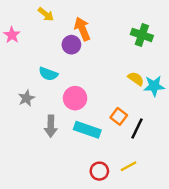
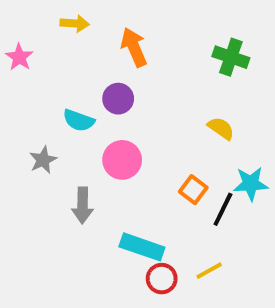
yellow arrow: (46, 14) -> (75, 24), turned -35
purple circle: (71, 45) -> (118, 99), moved
cyan star: (154, 86) -> (251, 184), moved
cyan rectangle: (87, 130) -> (142, 247), moved

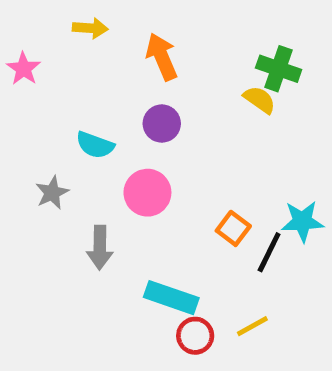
purple circle: (118, 99) -> (162, 124), moved
yellow semicircle: (221, 128) -> (260, 100), moved

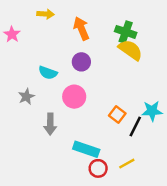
green cross: (279, 69) -> (126, 32), moved
yellow semicircle: (260, 100) -> (130, 50), size x1.5

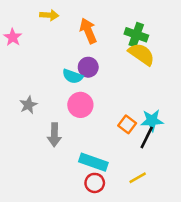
cyan semicircle: (48, 73) -> (73, 76), moved
cyan star: (152, 111) -> (152, 121), moved
red circle: (98, 168) -> (95, 183), moved

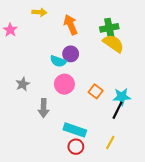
green cross: (136, 35) -> (109, 28), turned -30
orange square: (127, 124) -> (96, 91), moved
yellow line: (138, 178) -> (110, 142), turned -32

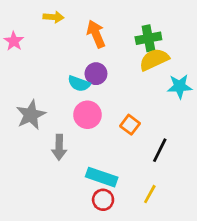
yellow semicircle: (113, 43) -> (154, 59), turned -60
gray star: (23, 84) -> (31, 115), size x1.5
cyan star: (122, 97) -> (180, 86), moved

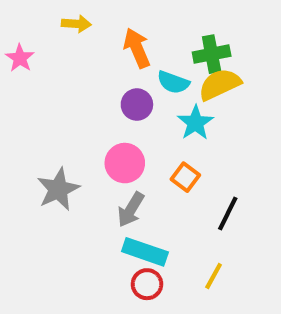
cyan semicircle: (79, 84) -> (173, 82), moved
cyan star: (180, 86) -> (195, 123), moved, turned -30
gray star: (31, 115) -> (58, 189), moved
gray arrow: (59, 147) -> (131, 209), moved, turned 30

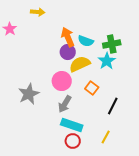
orange arrow: (137, 48) -> (68, 37), moved
green cross: (212, 54) -> (112, 44), moved
yellow semicircle: (220, 84) -> (80, 64), moved
cyan star: (195, 123) -> (107, 61), moved

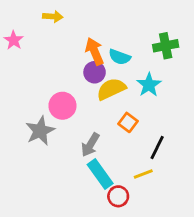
green cross: (112, 44) -> (166, 46), moved
pink circle: (62, 81) -> (62, 106), moved
cyan rectangle: (72, 125) -> (100, 174), turned 35
yellow line: (106, 137) -> (143, 174), moved, turned 40
red circle: (73, 141) -> (118, 196), moved

